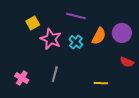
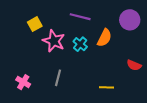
purple circle: (122, 33) -> (130, 20), moved

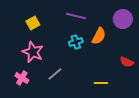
pink star: (54, 41) -> (33, 52), moved
cyan cross: (80, 44) -> (76, 42), turned 32
gray line: (58, 78) -> (55, 74), turned 35

